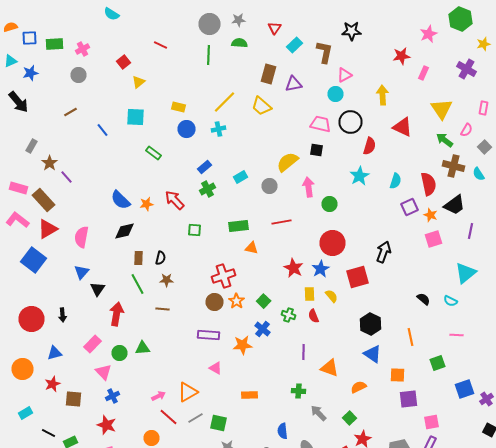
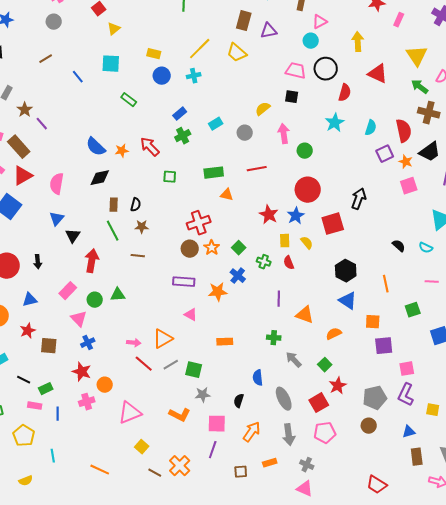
yellow semicircle: (288, 162) -> (263, 109), size x0.7
pink arrow: (158, 396) -> (134, 343), turned 32
orange circle: (152, 438) -> (105, 385), moved

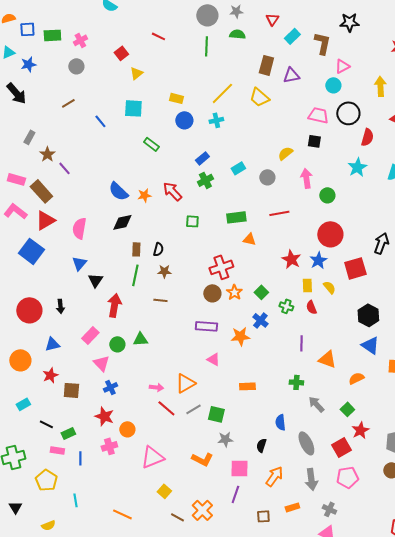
green line: (113, 231) -> (135, 275), turned 40

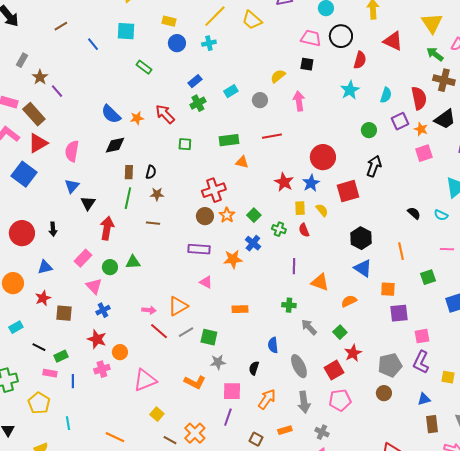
green circle: (327, 195) -> (369, 130), moved
brown square: (263, 516) -> (256, 439), turned 32

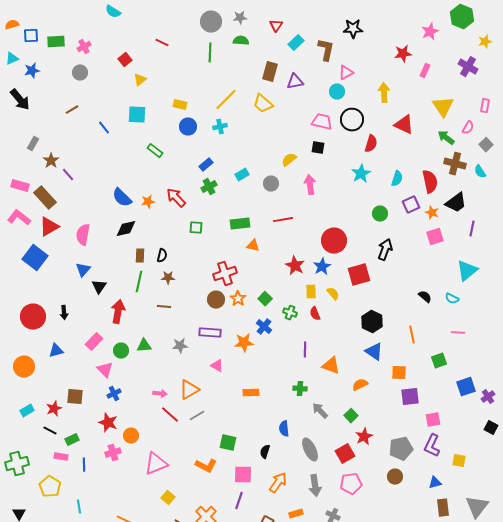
red star: (43, 298) -> (54, 409), moved
green square: (209, 337) -> (228, 443), moved
gray star: (218, 362) -> (180, 346), moved

